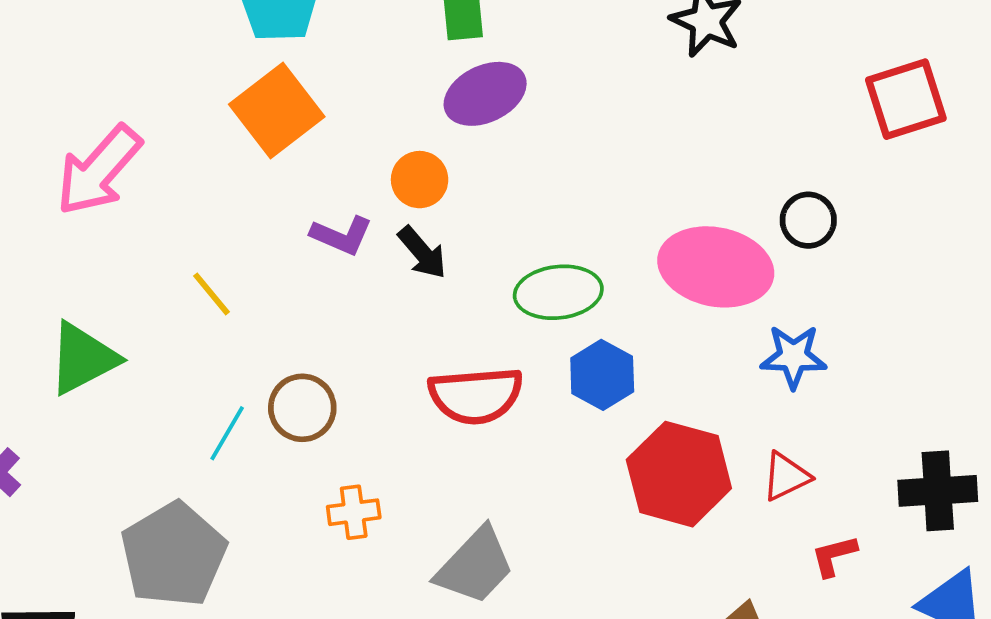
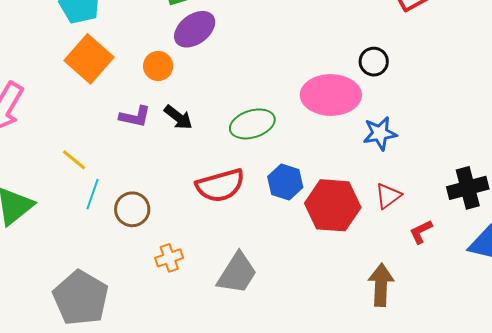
orange circle: (420, 180) -> (158, 66), moved
blue hexagon: (602, 375) -> (285, 182), moved
cyan line: (227, 433) -> (93, 194), moved

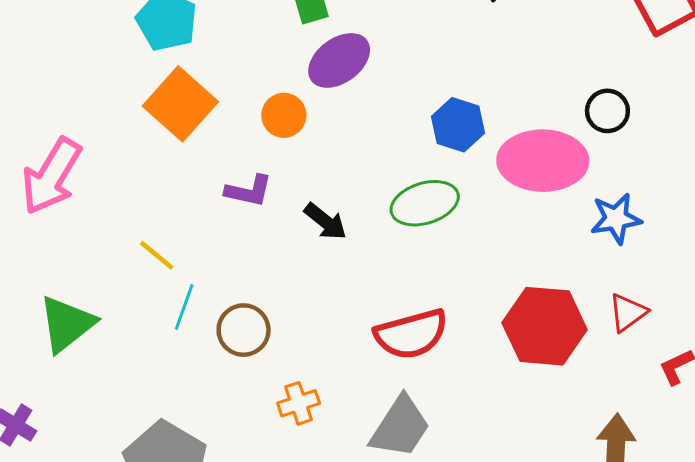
black arrow: (178, 117) -> (325, 221), moved
blue hexagon: (285, 182) -> (458, 125), moved
red semicircle: (220, 185) -> (411, 334), moved

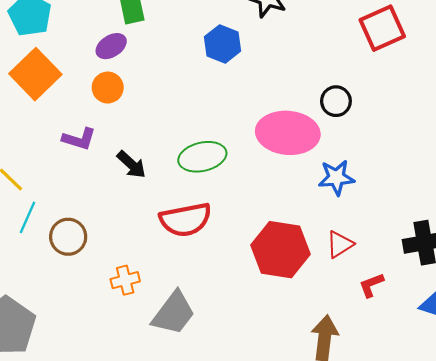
purple ellipse: (339, 60) -> (111, 46), moved, size x0.7
blue hexagon: (458, 125) -> (222, 44), moved
red semicircle: (411, 334) -> (186, 220), moved
orange cross: (299, 403) -> (125, 280), moved

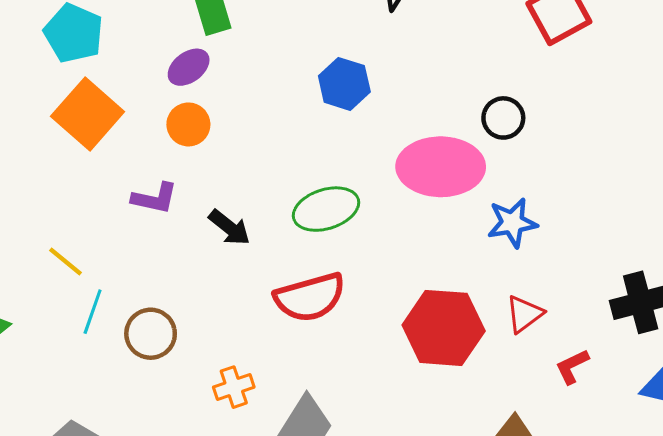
blue hexagon: (222, 44) -> (344, 84), moved

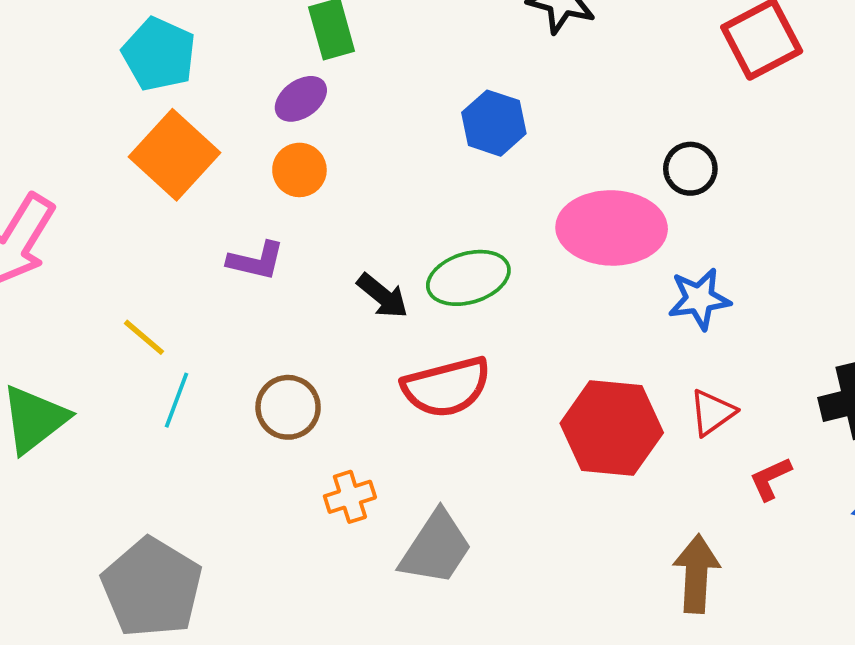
black arrow: (230, 227) -> (383, 296), moved
brown circle: (151, 334) -> (288, 407), moved

